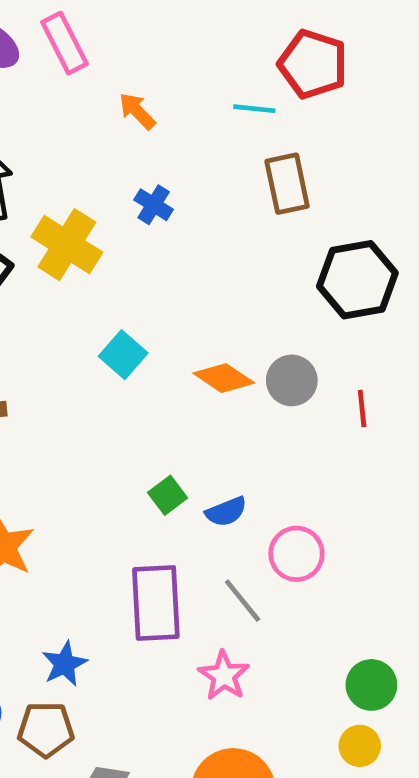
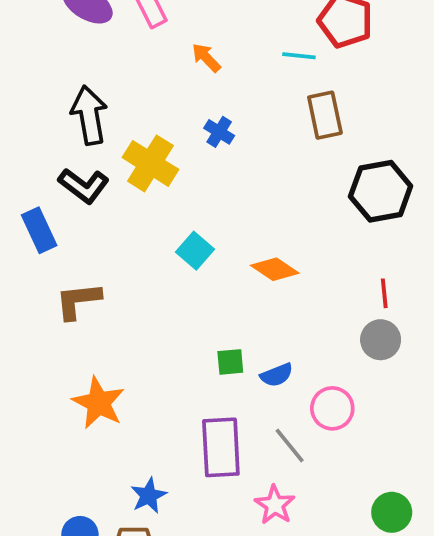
gray circle: (292, 380) -> (381, 340), moved
green square: (168, 495) -> (230, 362), turned 32

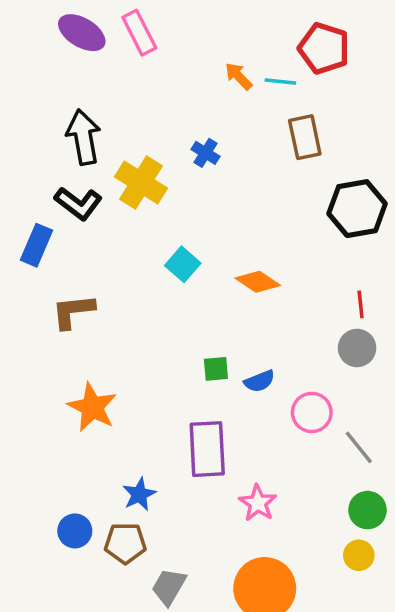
orange arrow: (206, 58) -> (239, 76), moved
blue rectangle: (39, 230) -> (36, 245), turned 48
gray line: (290, 445) -> (359, 447), moved

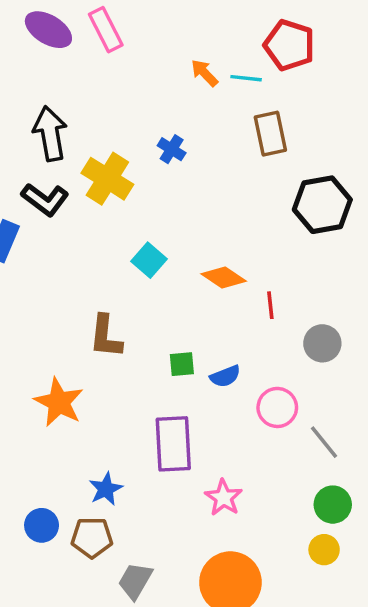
red line: (361, 304) -> (270, 305), moved
brown L-shape: (73, 311) -> (106, 336), moved, turned -78

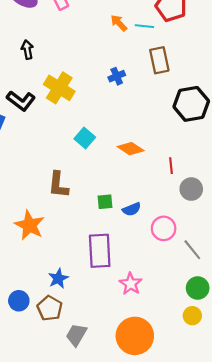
black arrow: (50, 134) -> (27, 50), moved, size x0.6
blue cross: (172, 149) -> (117, 76), moved, turned 35
red line: (270, 305) -> (171, 166), moved
brown pentagon: (92, 537) -> (50, 308), turned 30

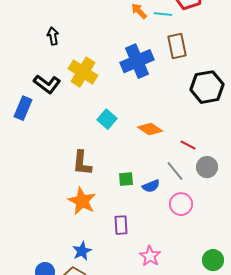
blue cross: (117, 76) -> (137, 61), size x2.0
red line: (171, 166) -> (188, 145), turned -56
orange star: (29, 225) -> (82, 201), moved
gray line: (192, 250) -> (175, 171), moved
purple rectangle: (100, 251) -> (121, 225), size x0.6

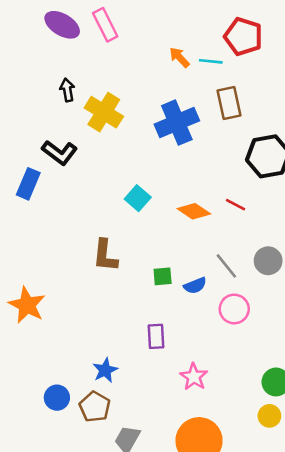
yellow cross: (83, 72) -> (104, 112), moved
red line: (188, 145) -> (236, 205), moved
orange star: (82, 201) -> (27, 305), moved

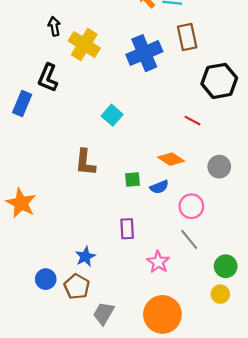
black L-shape: (60, 153) -> (48, 78), turned 76
orange diamond: (194, 211) -> (171, 159), moved
gray line: (226, 266) -> (189, 239), moved

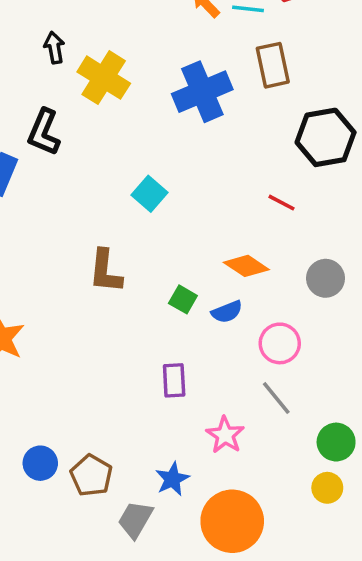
green square: (132, 179) -> (183, 299), turned 35
blue star: (85, 257) -> (172, 479), moved

